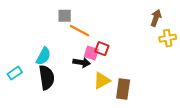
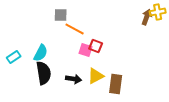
yellow cross: (168, 38) -> (158, 12), moved
black arrow: (82, 62) -> (74, 79), moved
cyan rectangle: (15, 73) -> (14, 57), moved

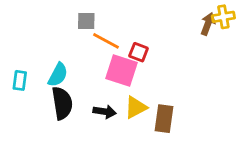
red square: (96, 46) -> (139, 52), moved
pink square: (86, 50) -> (122, 71), size x1.6
cyan rectangle: (14, 57) -> (20, 80), turned -48

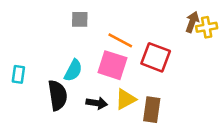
yellow cross: (223, 17) -> (207, 27), moved
orange line: (106, 41) -> (120, 40), moved
red square: (139, 52) -> (156, 57), moved, size x1.6
cyan semicircle: (58, 75) -> (73, 70), moved

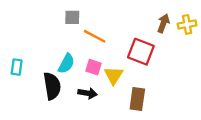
brown arrow: (192, 22) -> (163, 23), moved
orange line: (120, 40) -> (95, 36), moved
pink square: (112, 65) -> (94, 67), moved, size x0.6
yellow triangle: (126, 99) -> (114, 75), moved, turned -30

